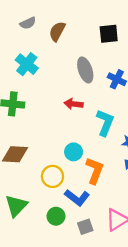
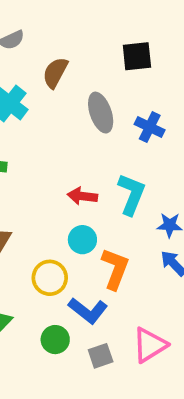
brown semicircle: (57, 31) -> (55, 73), moved
red arrow: (74, 104) -> (82, 196), moved

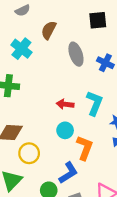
yellow circle: (50, 278) -> (29, 153), moved
blue L-shape: (88, 310) -> (68, 173), turned -70

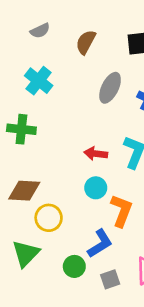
brown semicircle: (49, 30) -> (86, 42), moved
gray ellipse: (76, 54) -> (110, 88), turned 45

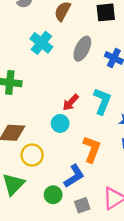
cyan cross: (39, 81) -> (41, 43), moved
red arrow: (96, 154) -> (71, 102), turned -54
cyan circle: (96, 188) -> (60, 123), moved

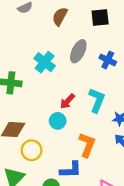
cyan cross: (41, 43) -> (45, 62), moved
blue L-shape: (74, 176) -> (71, 170), turned 30

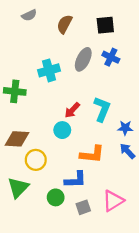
blue cross: (108, 60) -> (111, 57), moved
cyan cross: (45, 62) -> (49, 70), turned 36
orange L-shape: (87, 145) -> (92, 154), turned 75

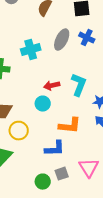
red arrow: (72, 110) -> (52, 86), turned 35
green circle: (56, 197) -> (43, 182), moved
pink triangle: (113, 201) -> (89, 168), turned -30

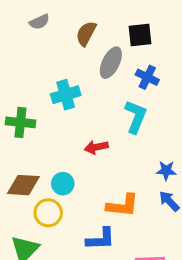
gray ellipse: (62, 40) -> (111, 63), moved
cyan L-shape: (79, 85) -> (136, 117), moved
cyan circle: (43, 104) -> (63, 184), moved

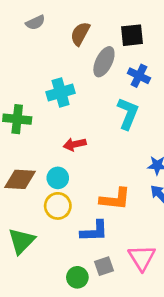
red arrow: (96, 147) -> (75, 144), moved
yellow circle: (48, 213) -> (58, 206), moved

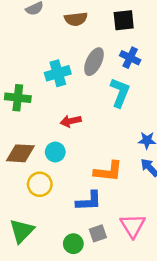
brown semicircle: (80, 34) -> (76, 19), turned -125
gray ellipse: (104, 62) -> (94, 62), moved
yellow circle: (58, 206) -> (40, 184), moved
green triangle: (21, 241) -> (22, 231), moved

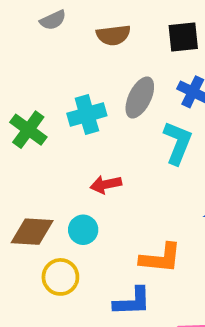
green cross: (18, 98) -> (28, 130), moved, turned 30

